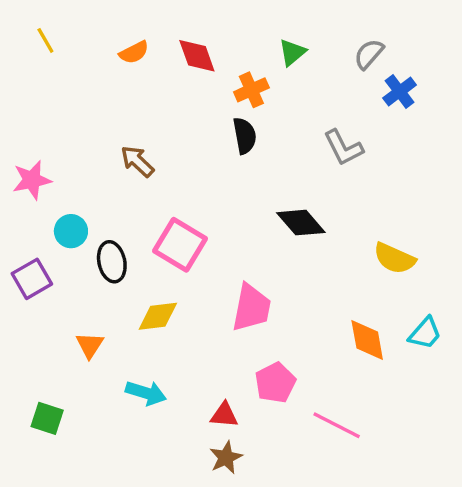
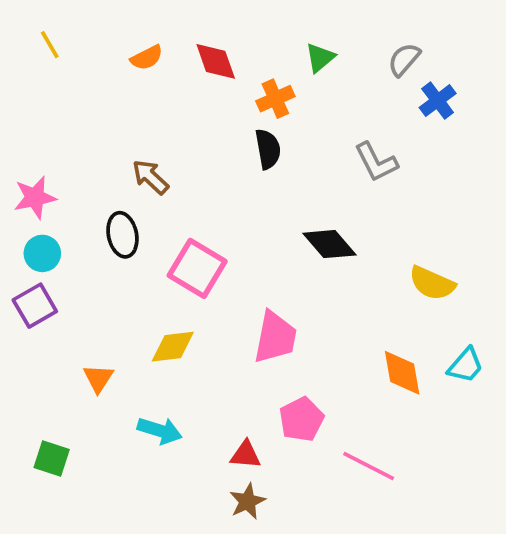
cyan circle: (71, 231) -> (42, 253), moved
black ellipse: (112, 262) -> (122, 235), moved

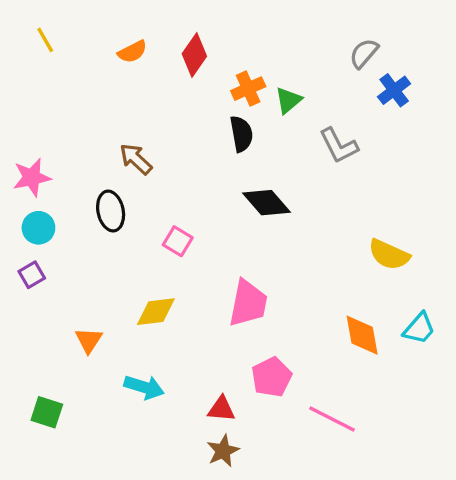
green triangle: (320, 58) -> (288, 100), moved
red diamond: (216, 61) -> (194, 55), turned 54
black diamond: (329, 244) -> (267, 203), moved
pink square: (197, 268) -> (178, 241), size x0.6
purple square: (35, 306) -> (32, 275), size x0.7

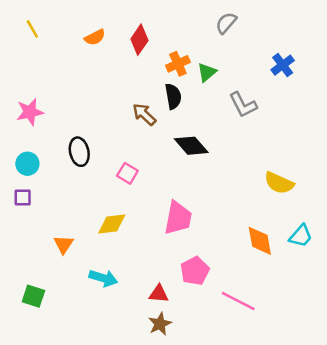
gray semicircle: (364, 53) -> (226, 23), moved
brown arrow: (136, 159) -> (144, 114), moved
pink star: (32, 177) -> (30, 112), moved
purple square: (32, 275) -> (23, 197), turned 30

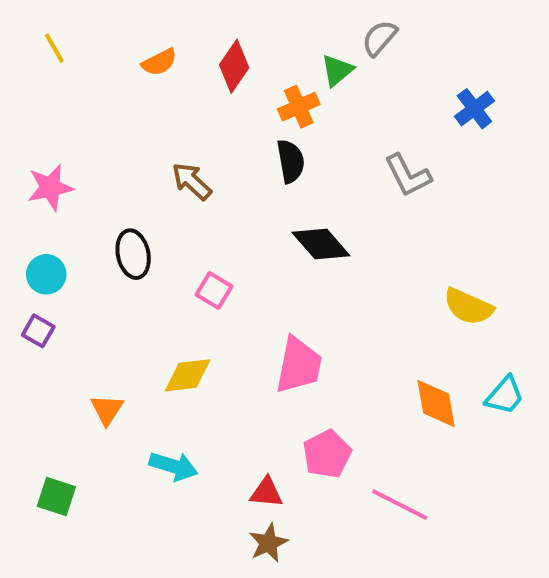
green triangle: (207, 72) -> (337, 70), moved
brown arrow: (144, 114) -> (192, 181), moved
purple square: (23, 197) -> (38, 331), turned 30

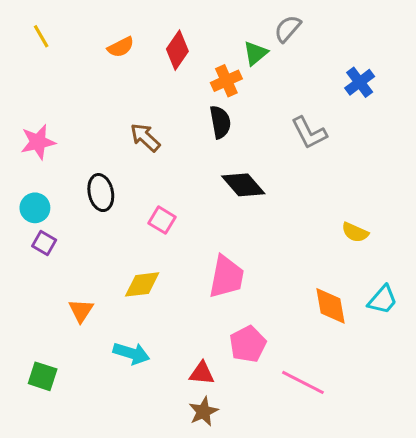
yellow semicircle: (468, 307) -> (355, 232), size x0.7
purple square: (38, 331) -> (44, 243), moved

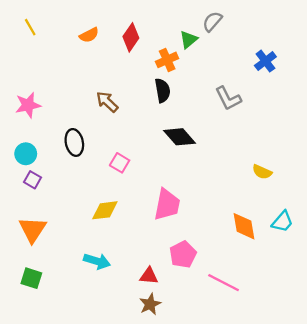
orange triangle: (81, 310) -> (33, 230), moved, size x1.5

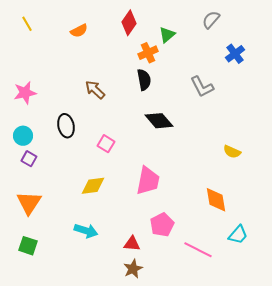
gray semicircle: (212, 21) -> (211, 20), moved
red diamond: (131, 37) -> (129, 23), moved
cyan trapezoid: (282, 222) -> (238, 235), moved

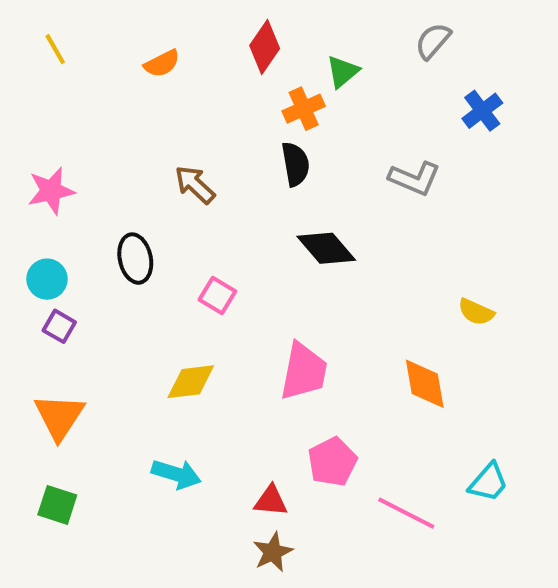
gray L-shape: (202, 87) -> (415, 178), turned -40
orange diamond: (216, 200) -> (425, 384), moved

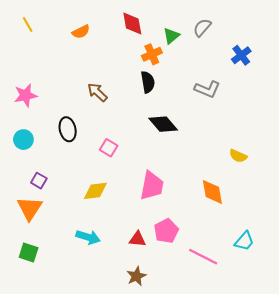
gray semicircle: (433, 41) -> (202, 28), moved
red diamond: (265, 47) -> (132, 23), turned -45
purple square: (59, 326) -> (39, 181), moved
red triangle: (271, 501) -> (137, 239), moved

